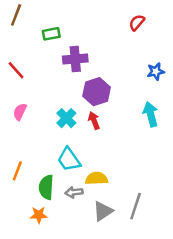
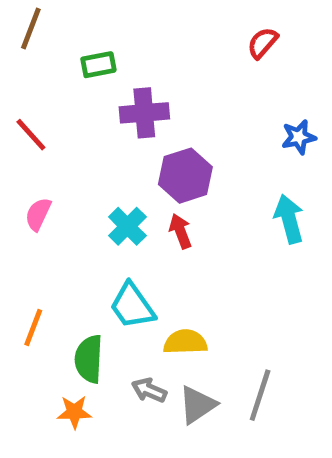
gray arrow: (74, 192) -> (149, 390), moved, turned 30

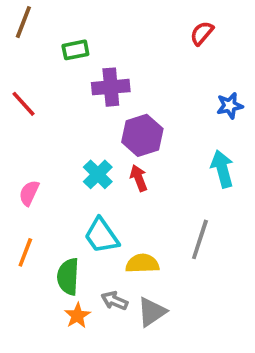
pink semicircle: (38, 214) -> (29, 193), moved
gray line: (260, 395) -> (200, 239), moved
orange star: (74, 412) -> (77, 316), moved, turned -30

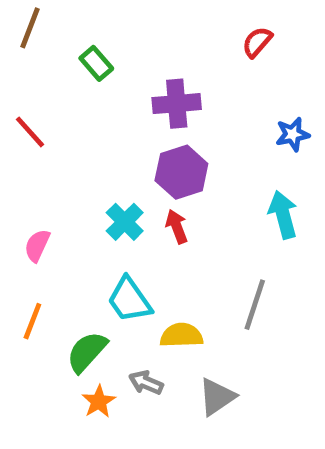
green rectangle: (75, 50) -> (96, 63), turned 60
purple cross: (111, 87) -> (177, 104), moved
green semicircle: (68, 277) -> (87, 352), turned 39
gray triangle: (152, 312) -> (217, 397), moved

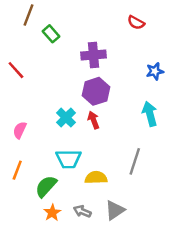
brown line: (30, 28) -> (28, 15), moved
red semicircle: (257, 42) -> (136, 23), turned -102
cyan trapezoid: (129, 300) -> (68, 159), turned -56
gray arrow: (146, 383) -> (82, 211), moved

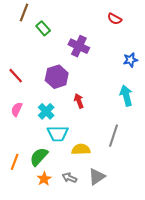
purple cross: (94, 55) -> (79, 46), turned 30
red line: (16, 70) -> (16, 76), moved
purple hexagon: (96, 91) -> (57, 77), moved
cyan cross: (66, 118) -> (46, 111), moved
orange line: (17, 170) -> (15, 162), moved

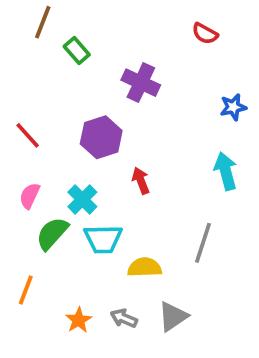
green semicircle: (39, 157) -> (52, 233), moved

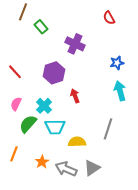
red semicircle: (205, 34) -> (109, 18), turned 32
blue star: (233, 107) -> (117, 63), moved
gray arrow: (124, 318) -> (66, 169), size x1.5
orange star: (79, 320) -> (42, 162), moved

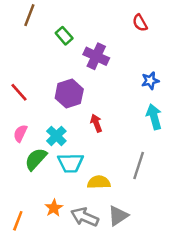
green rectangle: (41, 27) -> (64, 36), moved
orange line: (14, 154) -> (18, 221), moved

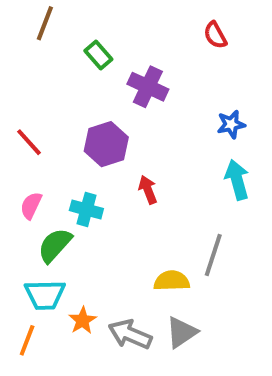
cyan cross: (56, 136) -> (86, 210), turned -30
cyan trapezoid: (70, 163) -> (45, 295), moved
yellow semicircle: (99, 182) -> (172, 281), moved

